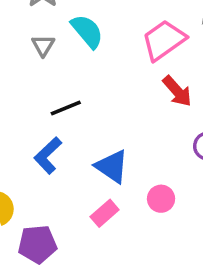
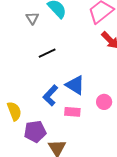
blue L-shape: (48, 155) -> (50, 95), moved
pink rectangle: (105, 213) -> (72, 112), turned 49

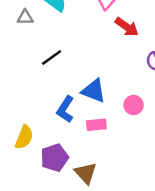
gray triangle: (32, 18) -> (25, 17), turned -48
yellow semicircle: (14, 111) -> (24, 137), turned 54

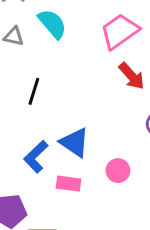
black line: (52, 58) -> (34, 91), turned -50

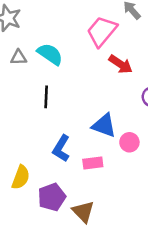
cyan semicircle: (52, 24) -> (50, 54), moved
blue triangle: (75, 142) -> (104, 126), moved

